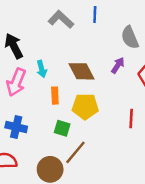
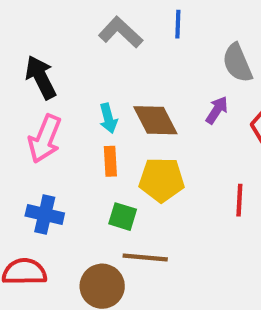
cyan arrow: (42, 69) -> (108, 118), moved
brown line: (75, 152) -> (145, 258), turned 55

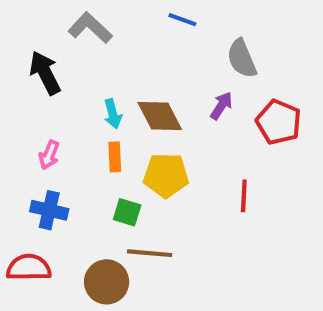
blue line: (178, 24) -> (182, 20), turned -72
gray L-shape: (121, 32) -> (90, 28), moved
pink arrow: (45, 139) -> (49, 155), moved, size x0.6

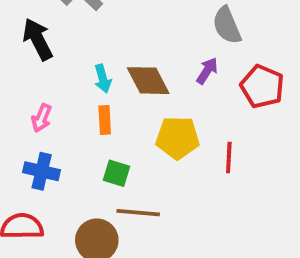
yellow pentagon: (166, 175) -> (178, 138), moved

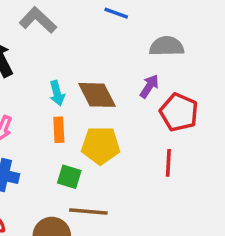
gray semicircle: (227, 25) -> (167, 46), turned 112
red pentagon: (262, 86) -> (179, 112), moved
yellow pentagon: (178, 138) -> (101, 145), moved

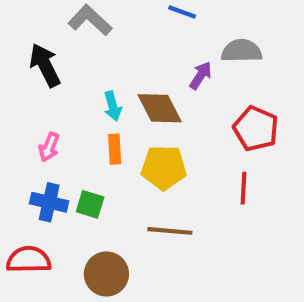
purple arrow: (149, 86) -> (201, 75), moved
green square: (69, 177) -> (90, 204), moved
brown line: (88, 212) -> (170, 231), moved

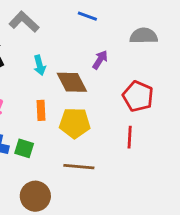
gray semicircle: (242, 51) -> (144, 36), moved
cyan arrow: (113, 106) -> (40, 65), moved

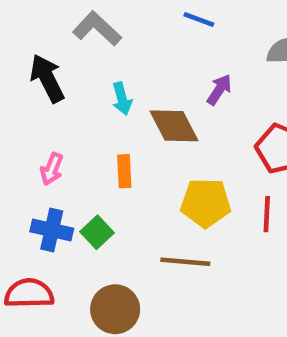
yellow pentagon: (75, 123) -> (206, 203), moved
green square: (24, 148) -> (97, 232), turned 30

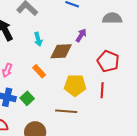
brown diamond: (174, 126) -> (61, 51), turned -65
orange rectangle: (124, 171) -> (39, 71), turned -40

